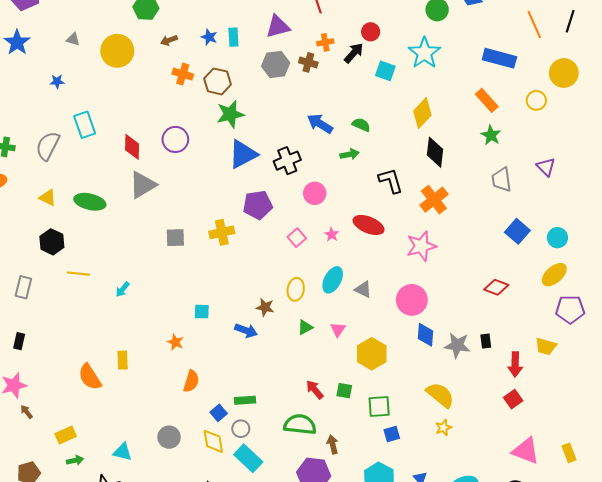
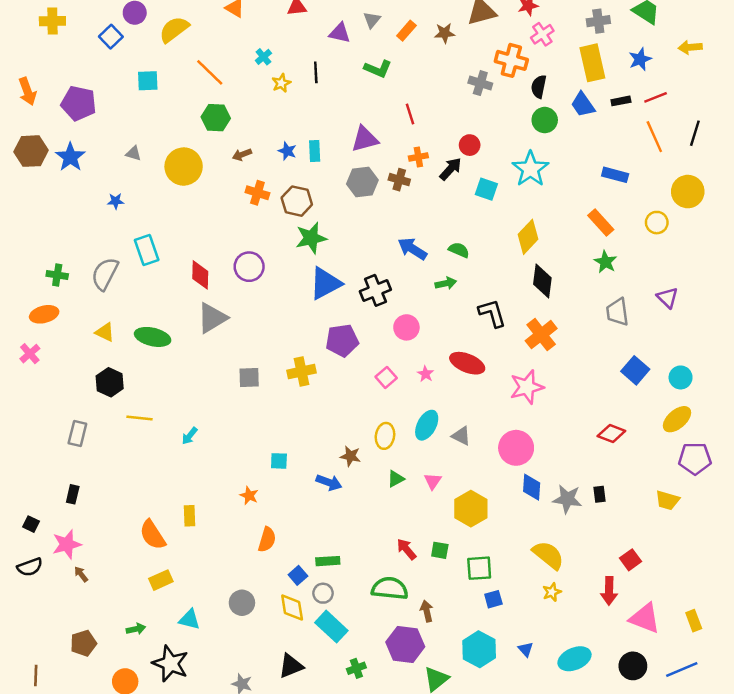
blue rectangle: (499, 58) -> (615, 175), size x0.7
red arrow: (515, 364) -> (609, 591), moved
yellow rectangle: (66, 435) -> (161, 580), moved

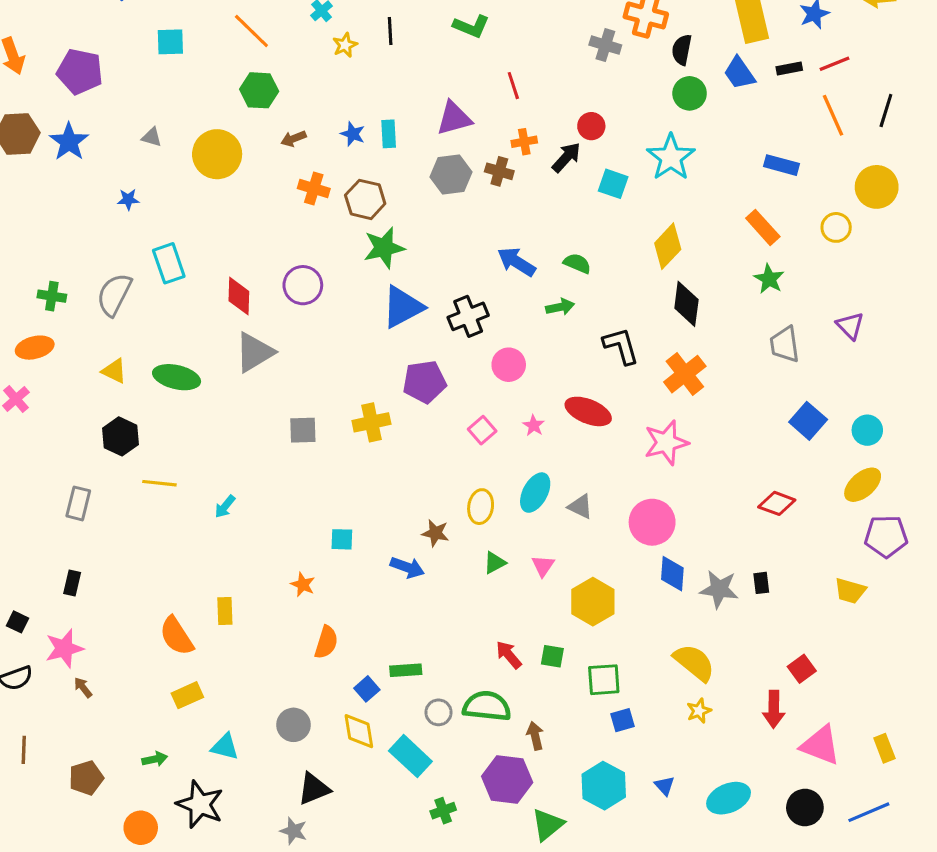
gray circle: (323, 593) -> (439, 712), moved
black triangle: (291, 666) -> (314, 789), moved
brown line: (36, 675) -> (24, 750), moved

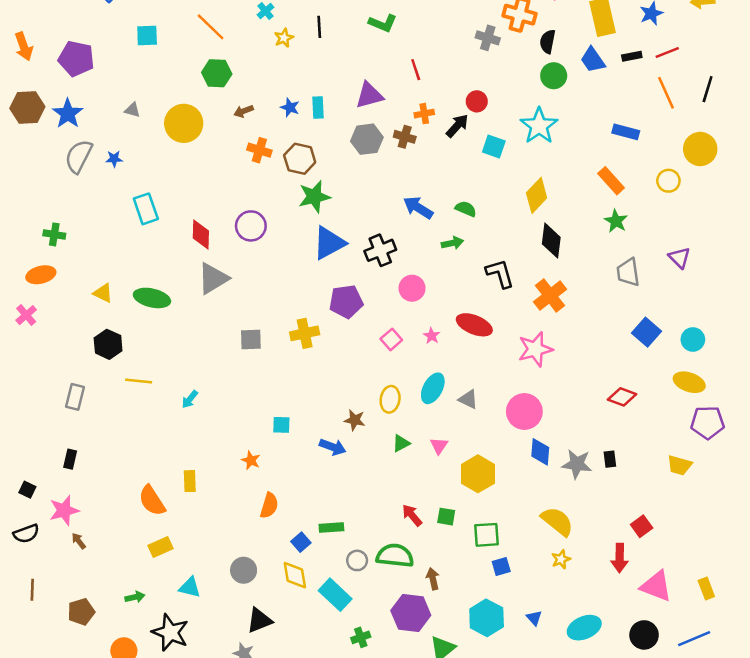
gray semicircle: (114, 295) -> (79, 156), moved
yellow ellipse: (863, 485) -> (689, 382), turned 60

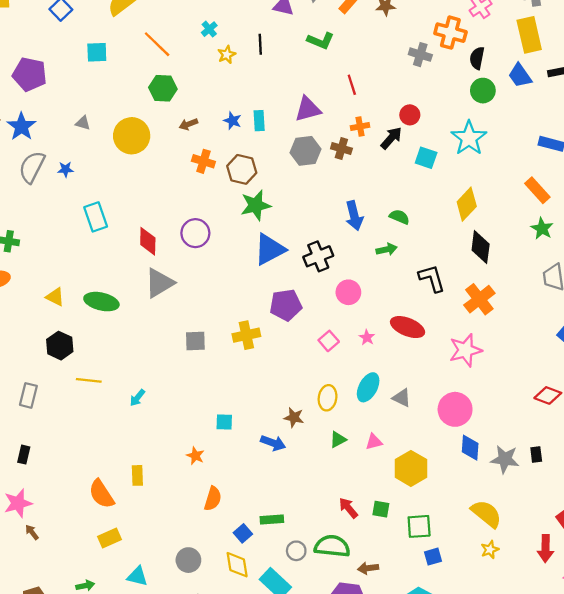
blue arrow: (418, 208) -> (354, 216), turned -136
pink triangle: (439, 446) -> (374, 442), turned 42
brown arrow: (433, 579) -> (368, 568), turned -84

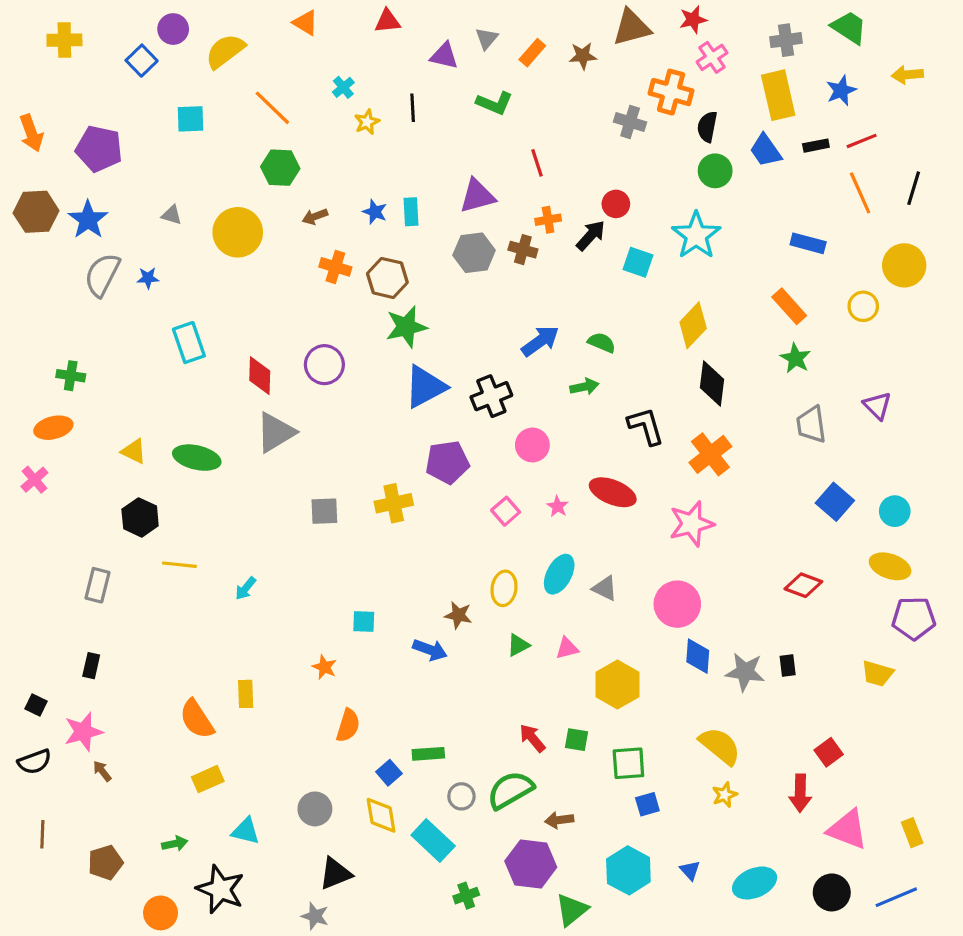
blue arrow: (354, 216) -> (540, 341), turned -112
green semicircle: (332, 546) -> (510, 790), turned -36

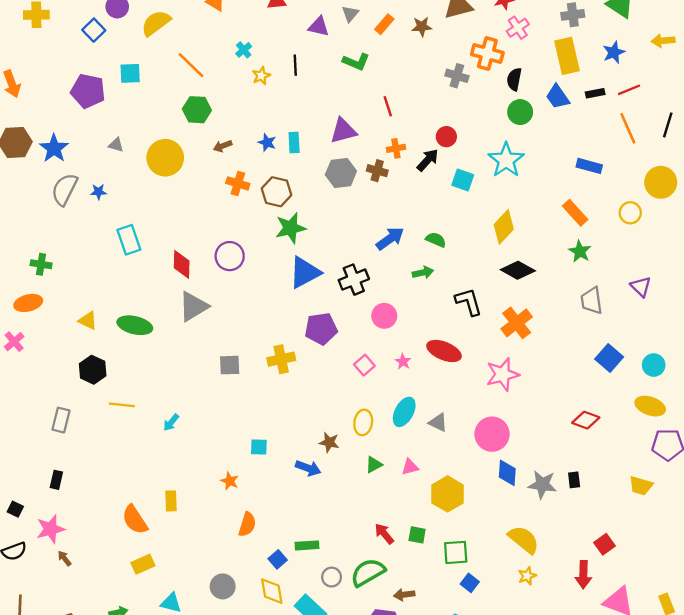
purple pentagon: (99, 149) -> (88, 91), moved
black diamond: (712, 384) -> (518, 270), turned -68
blue square: (647, 804) -> (470, 583), turned -36

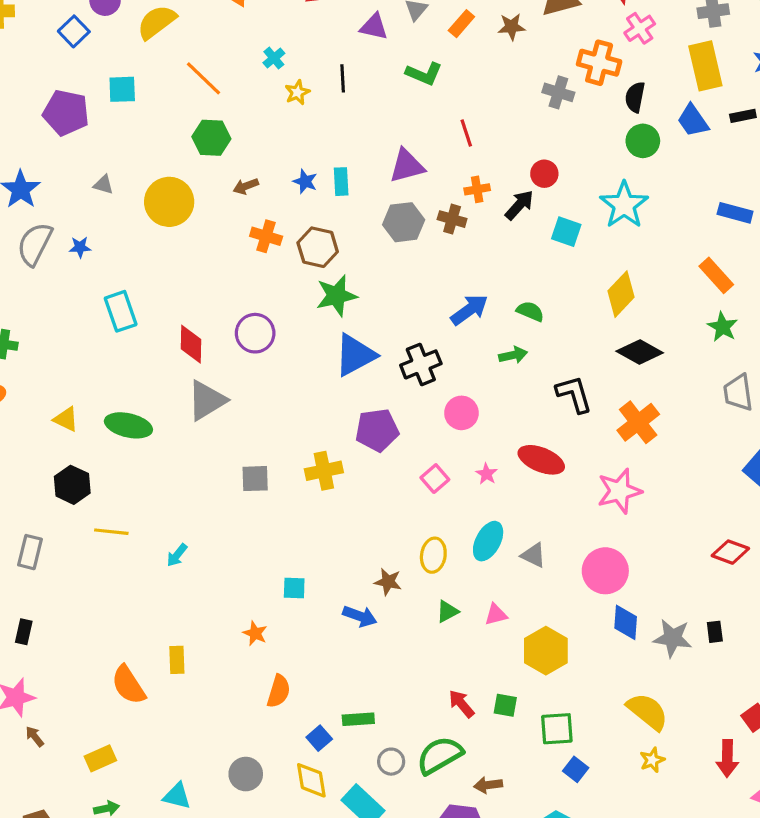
yellow rectangle: (143, 564) -> (100, 758), moved

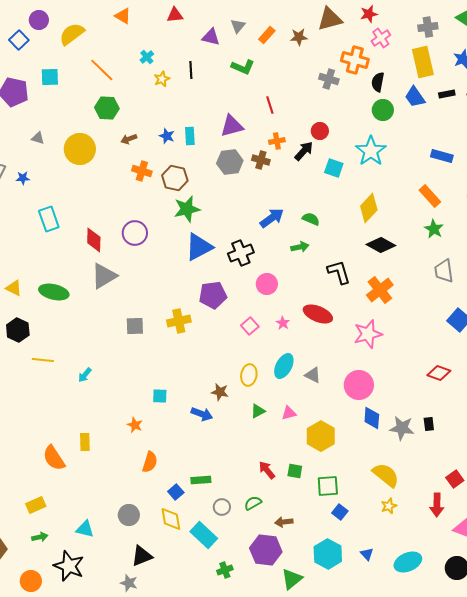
green semicircle: (440, 755) -> (253, 503), size x0.6

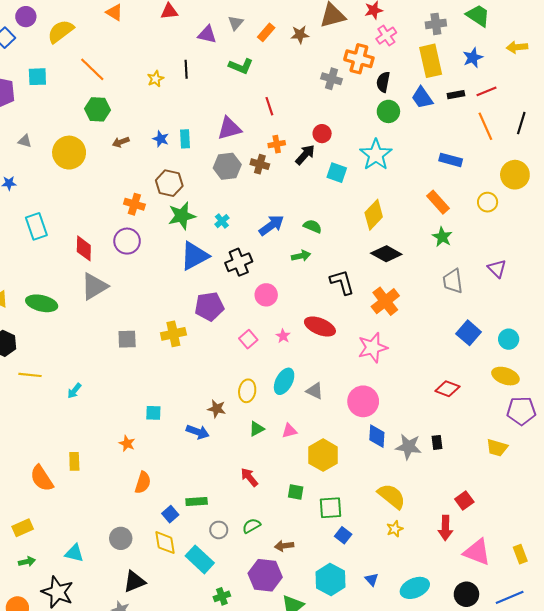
cyan cross: (147, 57) -> (222, 221), moved
orange cross: (142, 171) -> (134, 204), moved
red arrow: (267, 470) -> (249, 477), moved

